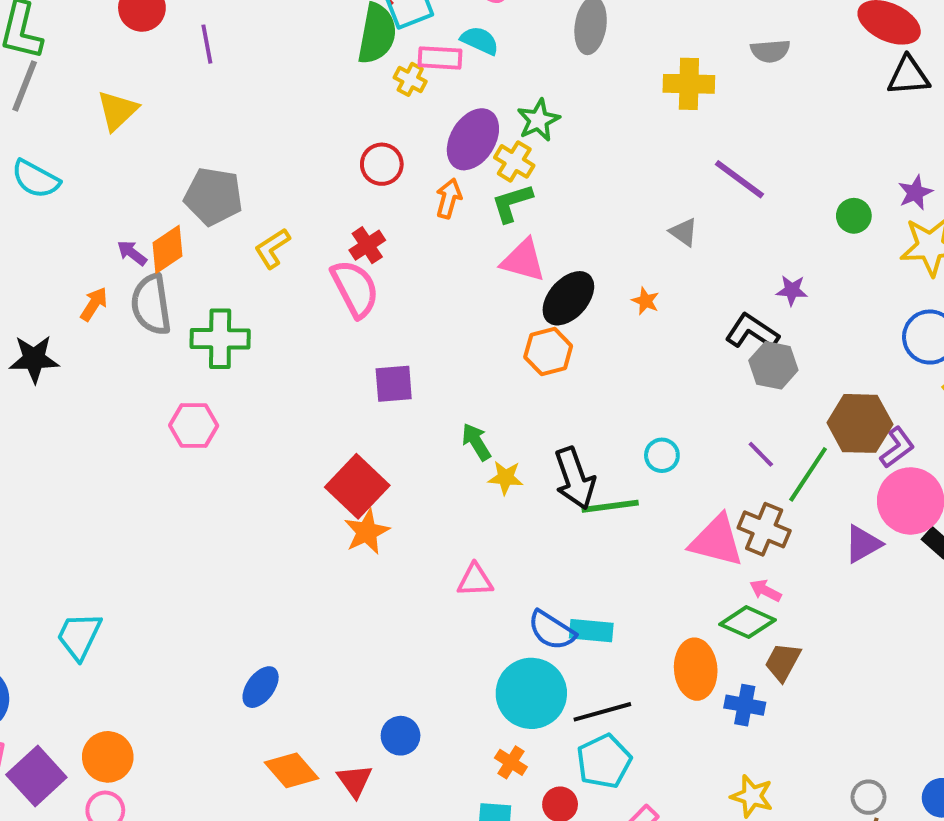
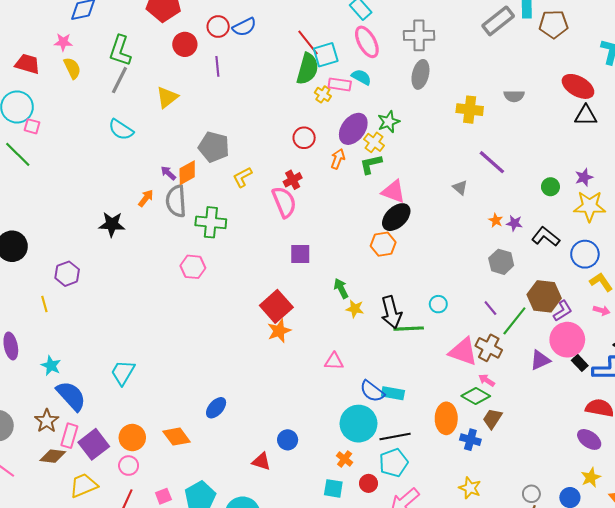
pink triangle: (523, 260) -> (393, 192), moved
orange star: (645, 301) -> (496, 220), moved
black L-shape: (752, 332) -> (546, 237), moved
orange diamond: (291, 770) -> (177, 437), moved
red triangle: (355, 781) -> (261, 461), turned -42

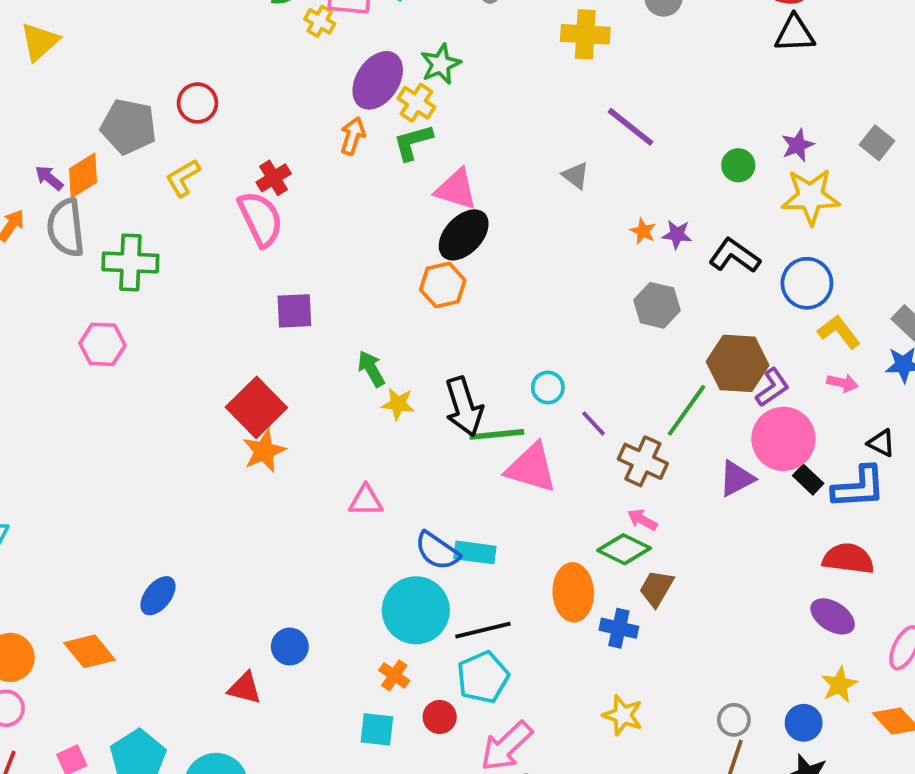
red circle: (304, 138) -> (197, 103), moved
purple line: (490, 308) -> (593, 423), moved
pink triangle: (463, 352) -> (531, 468), moved

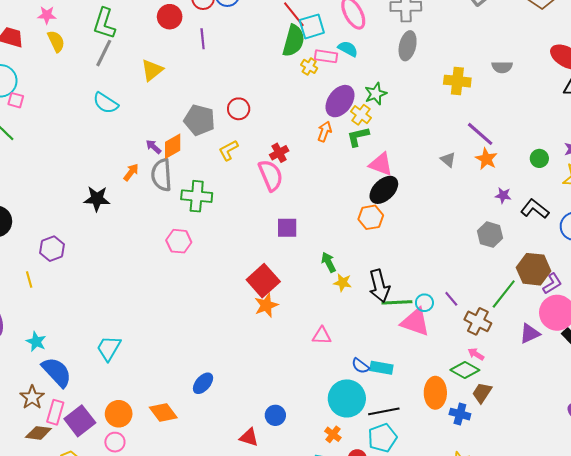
orange star: (643, 231) -> (486, 159), moved, size x1.5
cyan circle: (548, 388) -> (424, 303), moved
blue semicircle: (437, 551) -> (360, 366), size x0.7

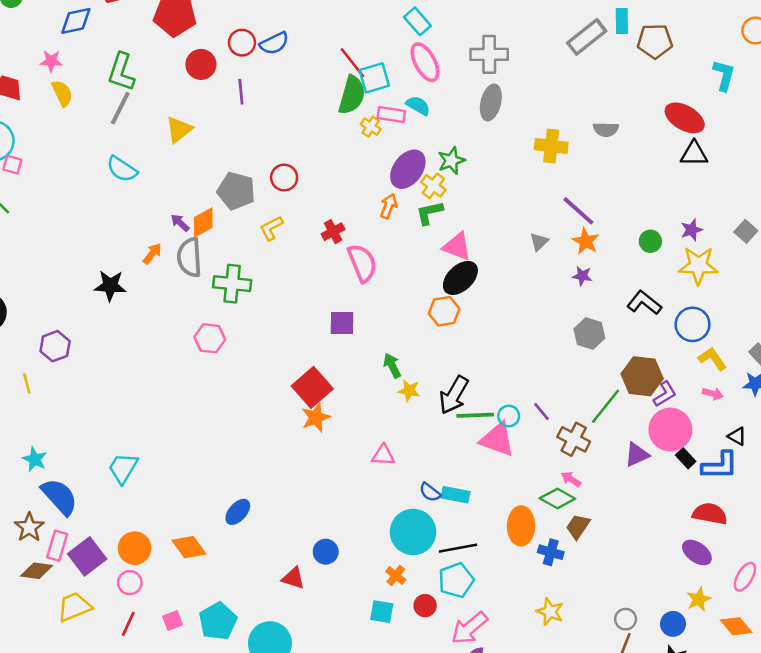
gray triangle: (448, 160) -> (539, 242), turned 35
pink semicircle: (271, 175) -> (362, 263), moved
purple star: (503, 195) -> (582, 276), moved
black arrow: (379, 286) -> (454, 395), turned 44

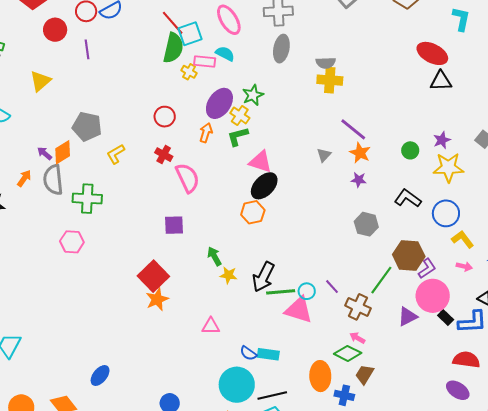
gray semicircle: (606, 129) -> (326, 63), moved
red circle: (284, 178) -> (165, 117), moved
red cross: (333, 232) -> (164, 155), turned -30

